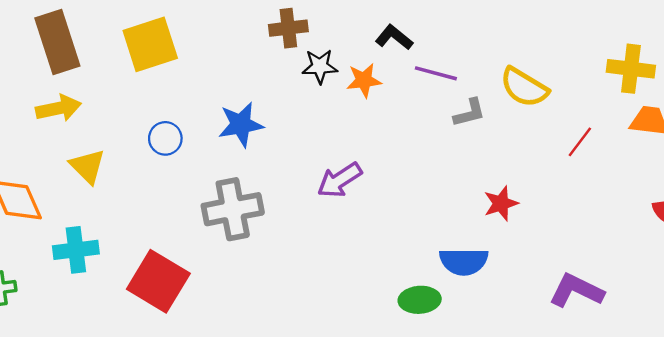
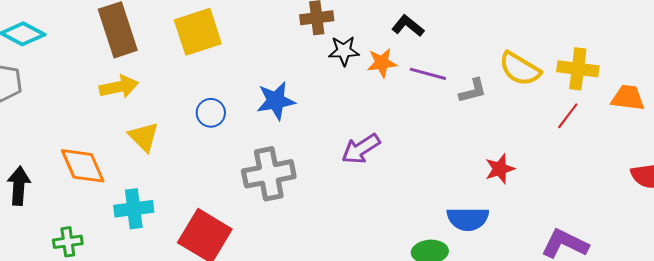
yellow cross: (631, 69) -> (578, 69), moved
purple line: (436, 73) -> (428, 74), moved

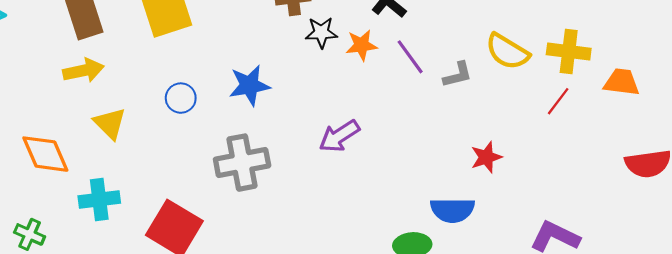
purple line: (428, 74) -> (410, 57), turned 39
green cross: (68, 242) -> (30, 234), turned 32

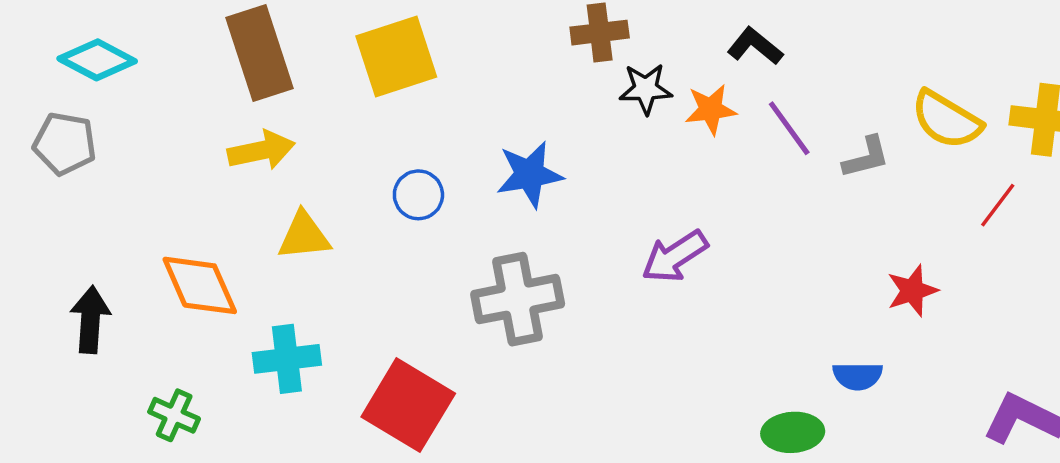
red line: (558, 101) -> (998, 205), moved
yellow triangle: (110, 123) -> (304, 236), turned -51
blue semicircle: (452, 210) -> (858, 376), size x0.7

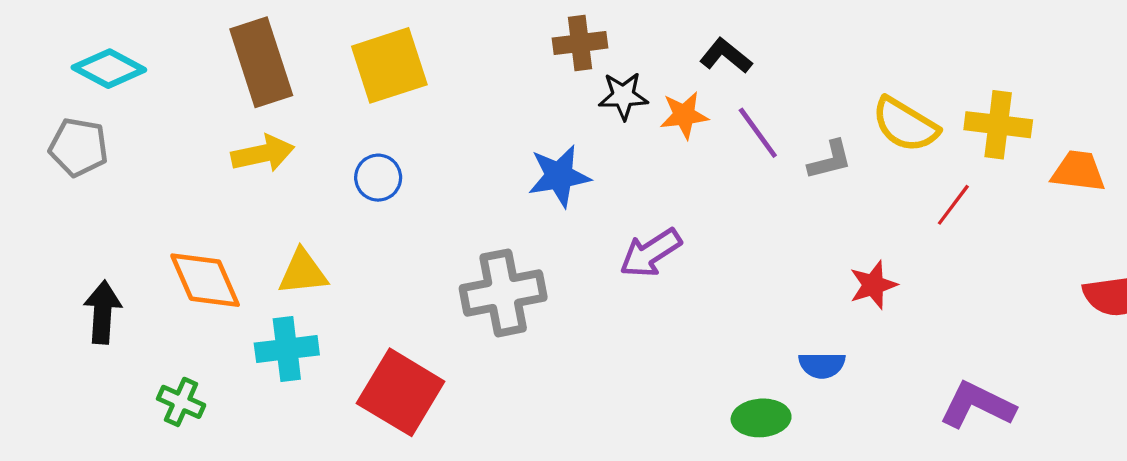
blue star: (530, 174) -> (559, 176), moved
blue circle: (418, 195) -> (378, 178), moved
yellow triangle: (304, 236) -> (303, 272), moved

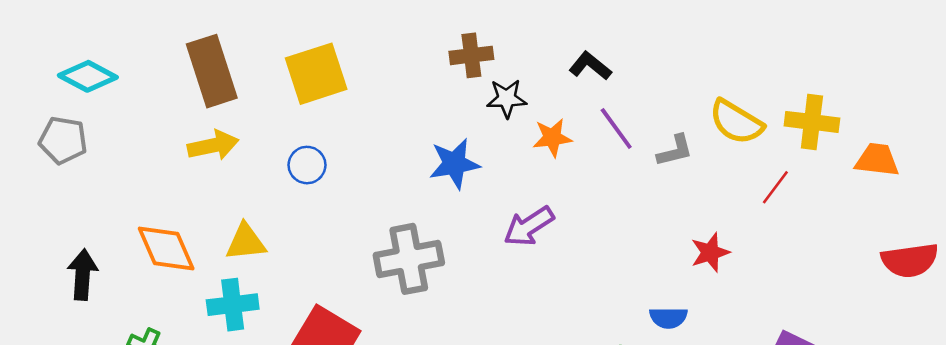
orange star: (684, 115) -> (552, 138), moved

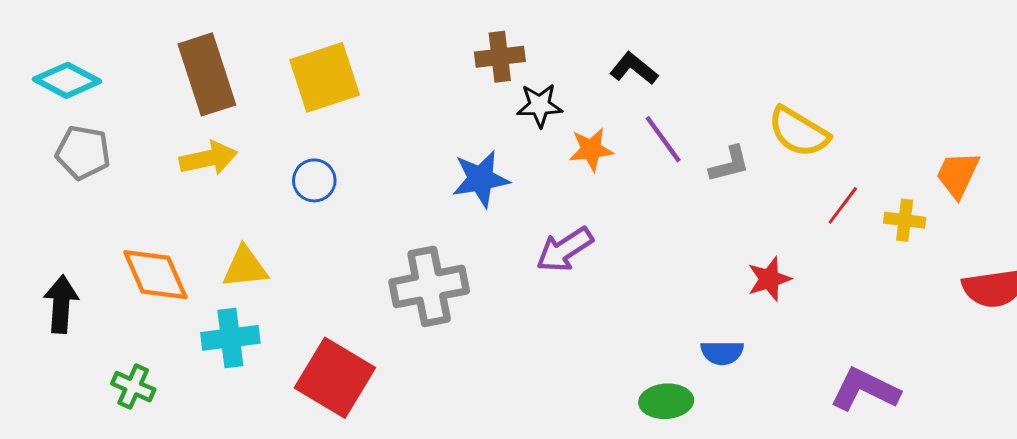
yellow cross: (812, 122) -> (905, 220), moved, size x0.7
gray pentagon: (63, 140) -> (83, 152), moved
orange trapezoid: (877, 160) -> (958, 175), turned -72

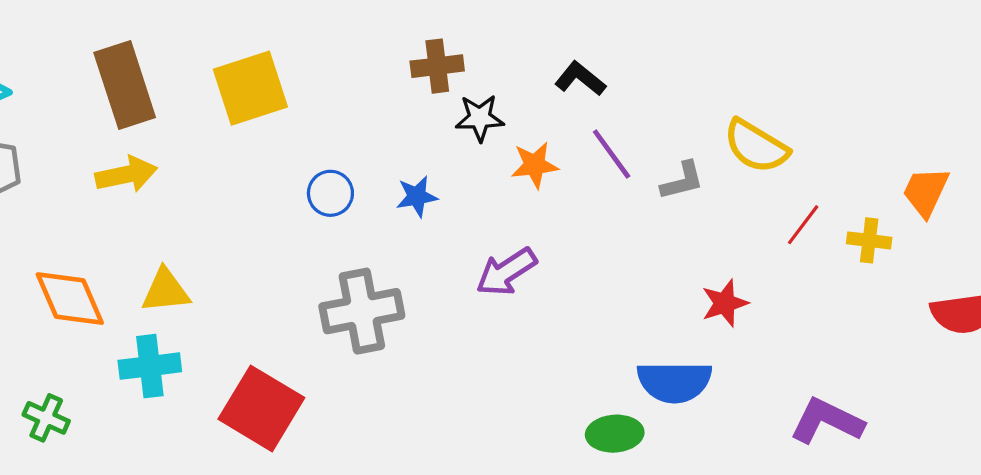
blue star: (481, 179) -> (417, 196), size x0.7
blue circle: (314, 180) -> (330, 193), moved
blue semicircle: (722, 353) -> (674, 382), size x1.6

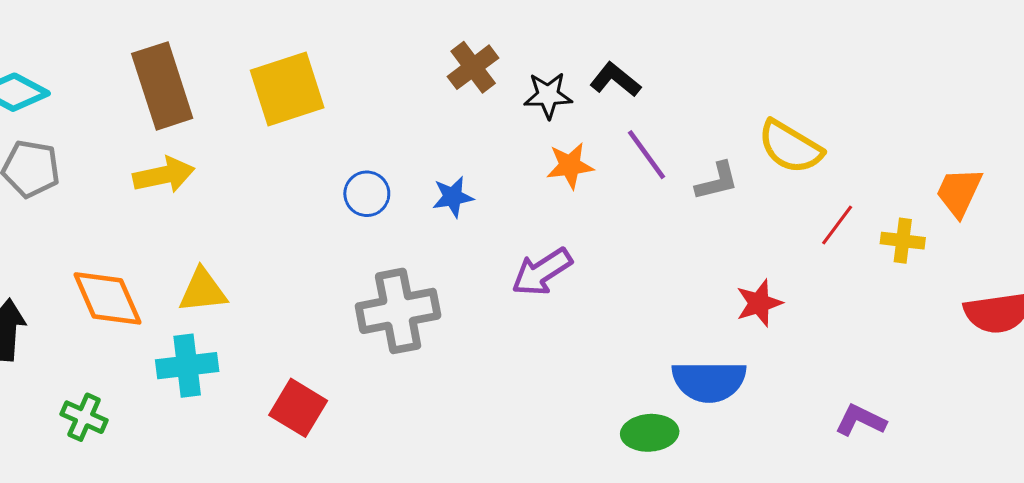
brown cross: (437, 66) -> (473, 67), turned -30
black star: (480, 118) -> (548, 95), moved
red square: (261, 408) -> (298, 408), size x0.7
purple L-shape: (827, 421) -> (861, 420), size x0.7

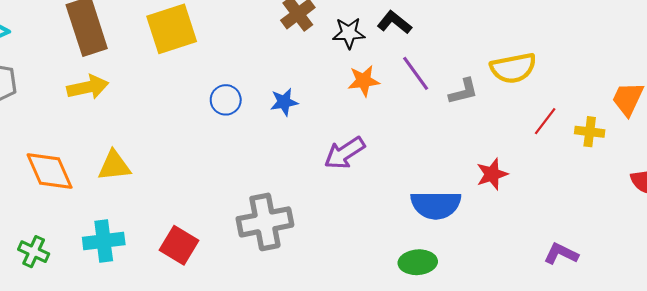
yellow semicircle: (790, 147) -> (513, 68), turned -42
gray cross: (398, 311) -> (265, 222), moved
cyan cross: (187, 366) -> (104, 241), moved
blue semicircle: (709, 381) -> (436, 205), moved

